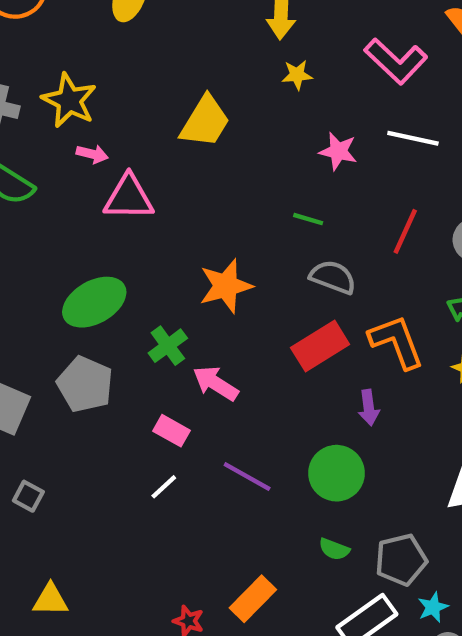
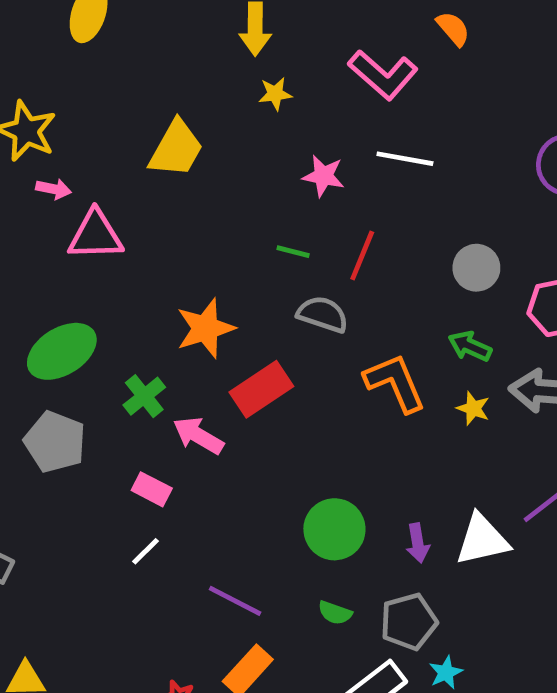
red line: (405, 231) -> (362, 256), moved
red rectangle: (320, 346) -> (261, 389), moved
purple arrow: (369, 408) -> (418, 543), moved
purple line: (247, 477) -> (235, 601), moved

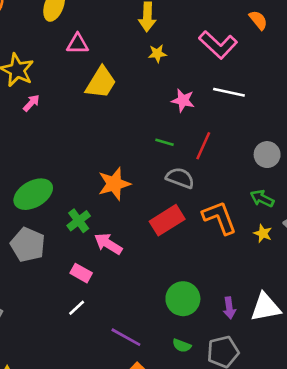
pink arrow: (54, 189) -> (31, 103), turned -60
pink triangle: (95, 235) -> (77, 44), moved, size x0.7
red rectangle: (261, 389) -> (167, 220), moved

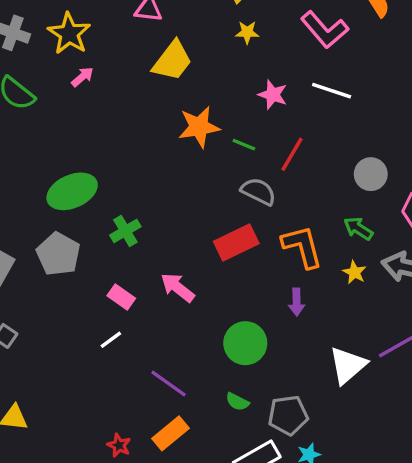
orange star: (114, 184) -> (199, 127), moved
pink arrow: (108, 244) -> (178, 287), moved
white triangle: (266, 307) -> (348, 365), turned -36
purple arrow: (229, 308) -> (297, 302), moved

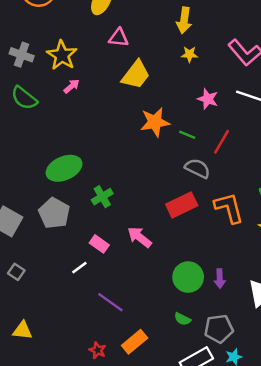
purple arrow: (297, 302) -> (220, 279), moved
white line: (111, 340) -> (79, 268), moved
purple line: (169, 383) -> (110, 302), moved

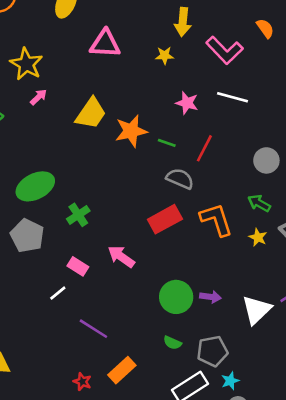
yellow arrow: (184, 20) -> (183, 22), moved
pink triangle: (119, 38) -> (105, 44), moved, size x1.4
yellow trapezoid: (136, 75) -> (91, 113), moved
purple arrow: (220, 279) -> (210, 297), turned -78

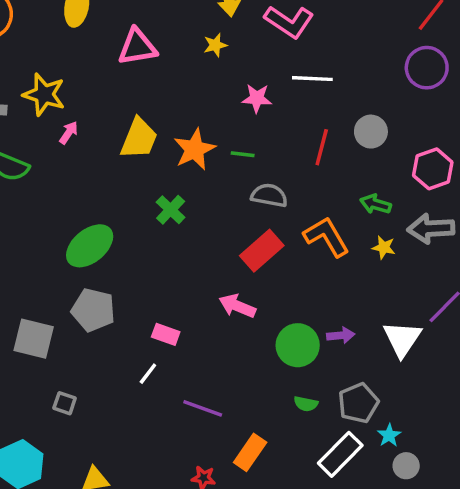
red line: (204, 148) -> (322, 147), moved
gray circle: (266, 160) -> (371, 132), moved
green cross: (78, 215) -> (171, 210), moved
pink arrow: (121, 257) -> (237, 306), moved

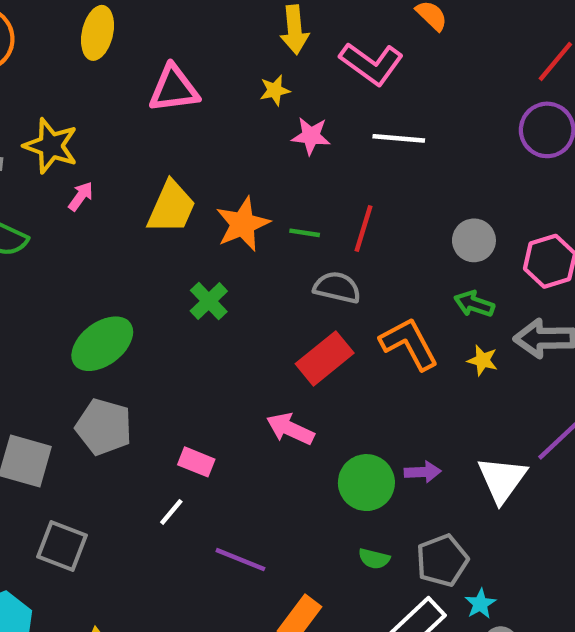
pink star: (257, 98) -> (311, 136), moved
gray circle: (371, 132) -> (474, 240), moved
red line: (322, 147) -> (364, 229), moved
gray square: (65, 403) -> (62, 546), size x1.6

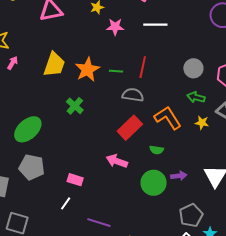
green semicircle: (374, 559) -> (157, 150), moved

